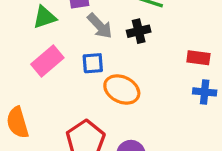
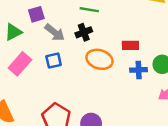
orange ellipse: (122, 89) -> (100, 59), moved

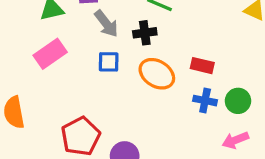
blue square: (54, 61) -> (109, 62), moved

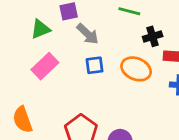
black cross: (145, 33) -> (153, 36), moved

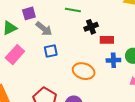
orange ellipse: (136, 69) -> (84, 71), moved

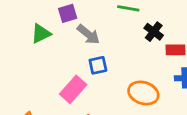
black cross: (91, 27) -> (154, 32), turned -32
pink rectangle: (15, 55) -> (73, 89), moved

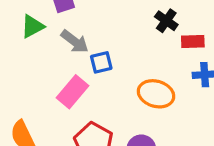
gray arrow: (88, 34) -> (75, 41), moved

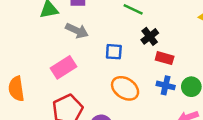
gray arrow: (75, 41) -> (77, 31), turned -30
blue square: (101, 62) -> (114, 52), moved

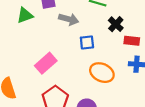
gray arrow: (77, 31) -> (69, 19), moved

